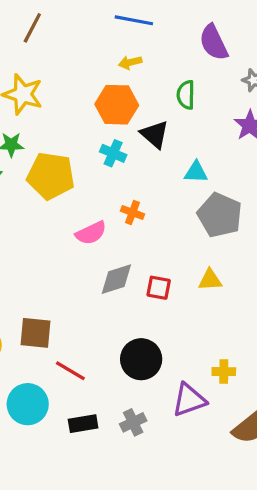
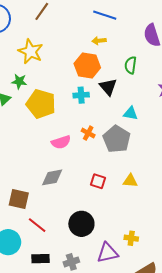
cyan cross: (113, 153) -> (81, 95), turned -35
gray pentagon: (220, 215) -> (117, 139), moved
gray diamond: (116, 279) -> (52, 177), moved

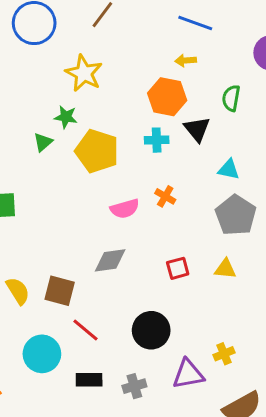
gray pentagon: (117, 139) -> (236, 215), moved
red square: (98, 181) -> (178, 268), turned -35
yellow cross: (131, 238) -> (224, 354), turned -32

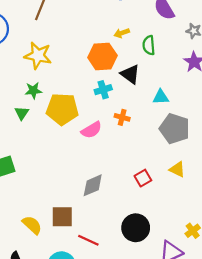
yellow arrow: (186, 60) -> (122, 33), moved
orange cross: (165, 196) -> (122, 117), moved
pink semicircle: (125, 209) -> (91, 130), moved
yellow triangle: (225, 269) -> (177, 169), turned 35

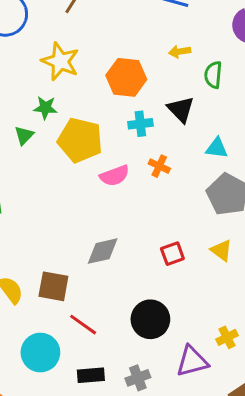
orange hexagon: (102, 56) -> (126, 77), moved

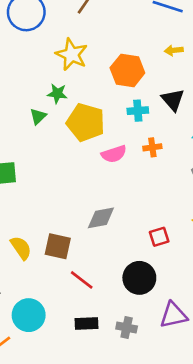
orange cross: (159, 166) -> (152, 147), turned -36
red square: (172, 254) -> (159, 237), moved
cyan circle: (40, 353) -> (29, 315), moved
gray cross: (138, 378) -> (127, 328), turned 30

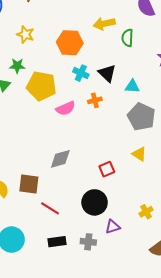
yellow arrow: (174, 50) -> (104, 24), size x1.5
yellow star: (72, 54) -> (25, 34), size x0.7
black triangle: (173, 100) -> (107, 73), moved
cyan cross: (138, 111) -> (81, 73), turned 35
purple triangle: (173, 315) -> (113, 227), moved, size x0.7

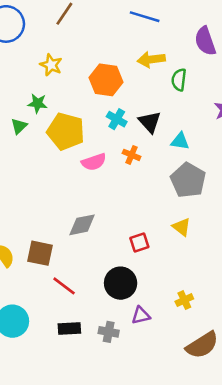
orange cross: (95, 100) -> (132, 155), turned 32

